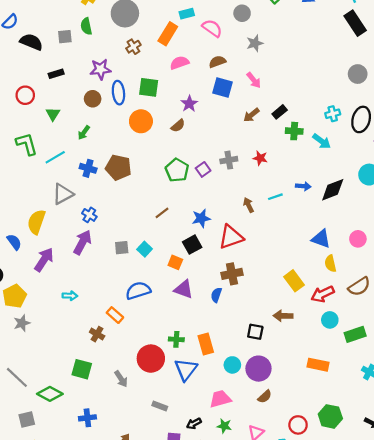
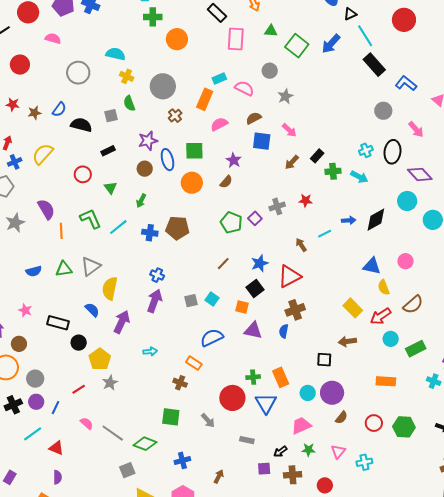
gray triangle: (63, 194) -> (91, 266), moved
red circle: (298, 425) -> (374, 423), moved

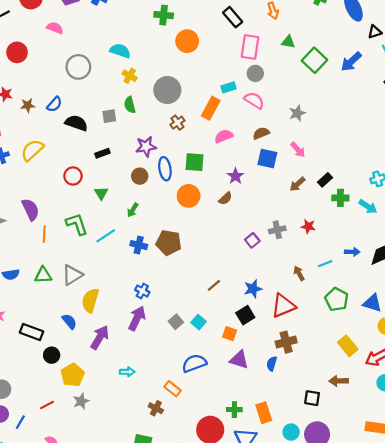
gray circle: (270, 71) -> (255, 73), moved
green pentagon: (231, 223) -> (337, 299), moved
gray square: (191, 301) -> (176, 322), turned -32

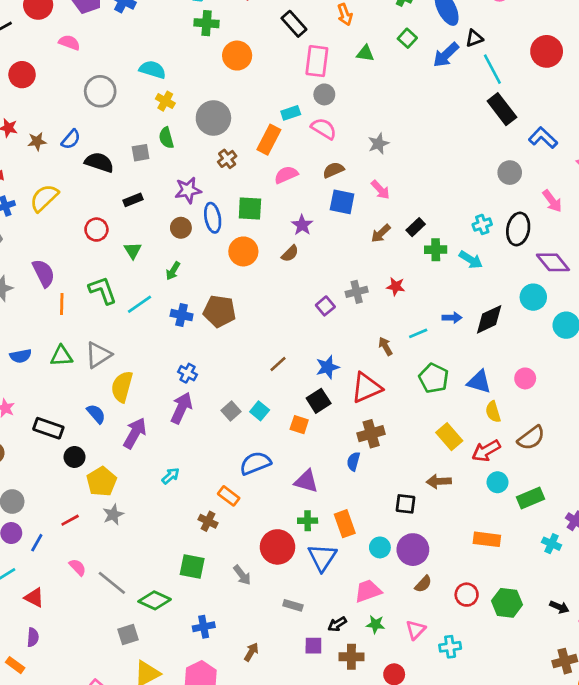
green square: (315, 60) -> (407, 38), moved, size x0.6
blue arrow: (351, 62) -> (446, 55), moved
purple triangle: (239, 360) -> (306, 481), moved
cyan arrow: (127, 372) -> (171, 476), turned -40

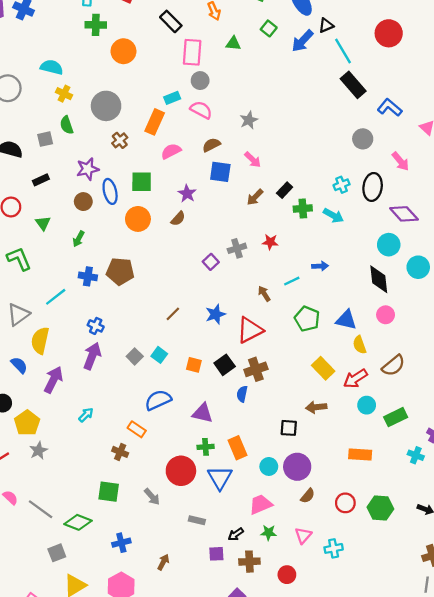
cyan line: (140, 304) -> (56, 297), moved
black diamond: (489, 319) -> (379, 279), moved, turned -68
black square: (319, 401) -> (225, 365), moved

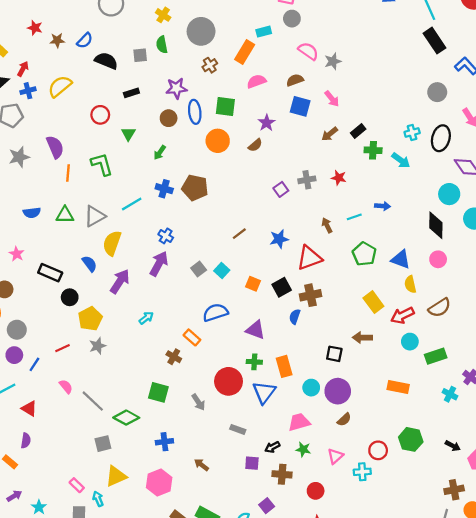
pink semicircle: (201, 110) -> (308, 51), moved
red circle: (345, 503) -> (378, 450), moved
brown arrow: (163, 562) -> (201, 465), turned -88

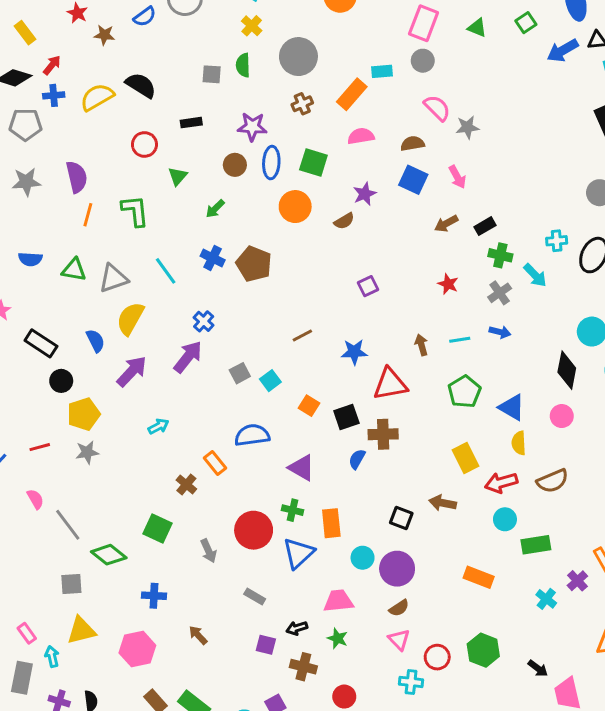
blue semicircle: (85, 41) -> (145, 17), moved
black semicircle: (106, 61) -> (141, 85), moved
gray cross: (307, 180) -> (500, 293), moved, turned -35
cyan line: (132, 204) -> (166, 271), turned 75
pink triangle: (335, 456) -> (399, 640), moved, turned -42

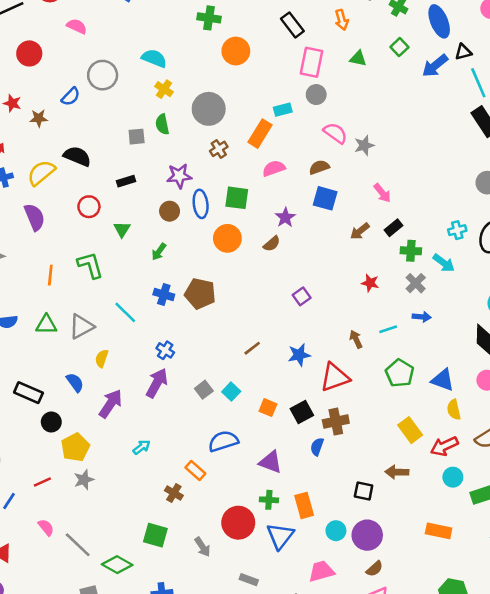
purple semicircle: (77, 177) -> (35, 217), moved
pink arrow: (457, 177) -> (382, 193), moved
yellow semicircle: (130, 318) -> (102, 358), size x0.6

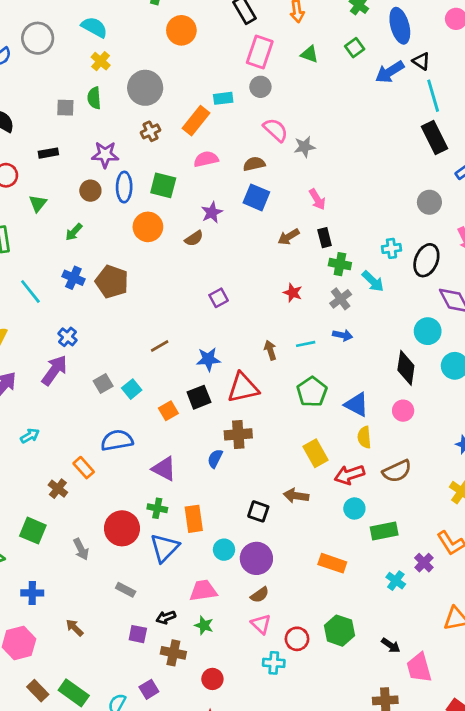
black triangle: (463, 52) -> (421, 61), turned 42
black rectangle: (393, 228) -> (325, 238), turned -72
orange square: (268, 408) -> (168, 411), turned 30
black square: (302, 412) -> (199, 397), moved

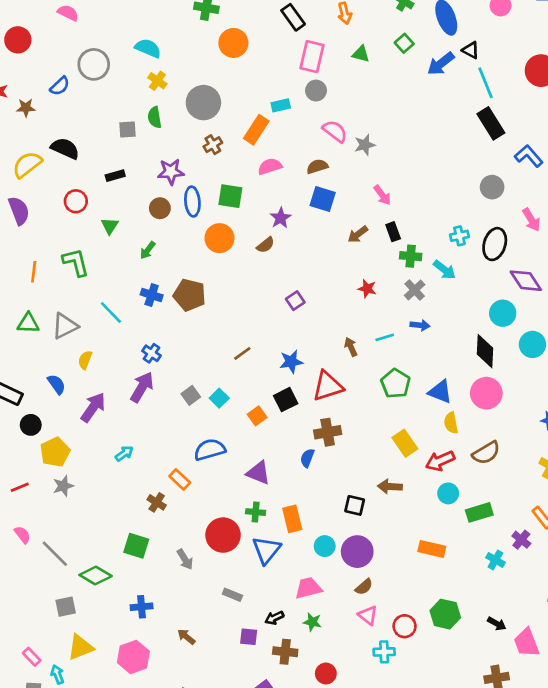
pink circle: (403, 411) -> (486, 393), size x1.5

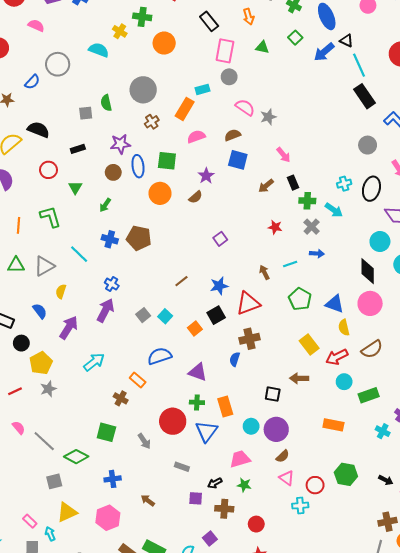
yellow cross: (157, 81) -> (120, 31), moved
cyan arrow: (124, 454) -> (94, 362), size x1.5

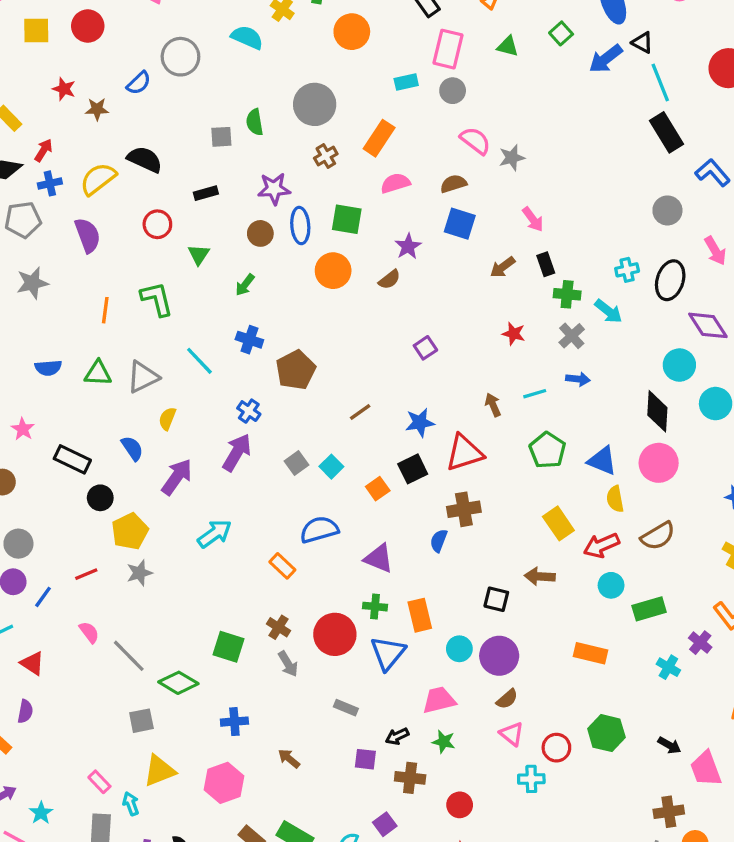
cyan rectangle: (203, 89) -> (406, 82), moved
brown pentagon: (139, 238) -> (296, 370), moved, turned 30
brown cross: (121, 398) -> (278, 627), moved

